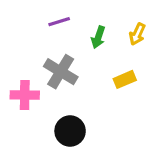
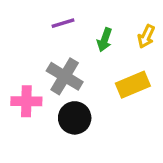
yellow rectangle: (125, 79) -> (133, 85), size x1.4
black circle: (70, 131) -> (75, 118), moved

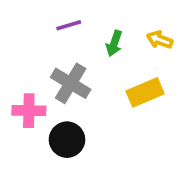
yellow arrow: (146, 36) -> (160, 40), turned 85
black circle: (75, 118) -> (67, 140), moved

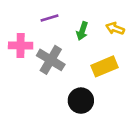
pink cross: (29, 111) -> (21, 45), moved
black circle: (67, 140) -> (81, 101), moved

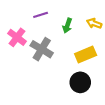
pink cross: (21, 45) -> (17, 37), turned 36
black circle: (81, 101) -> (80, 82), moved

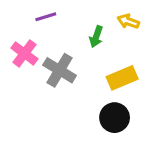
purple line: (41, 15) -> (46, 17), moved
yellow arrow: (94, 23) -> (128, 21), moved

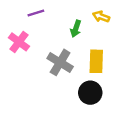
gray cross: (60, 70) -> (60, 62), moved
yellow rectangle: (122, 78) -> (96, 61), turned -65

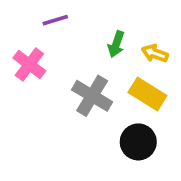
yellow arrow: (101, 17) -> (155, 53), moved
yellow rectangle: (96, 61) -> (147, 94), turned -60

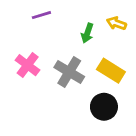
yellow arrow: (155, 53) -> (116, 23), moved
pink cross: (29, 64) -> (28, 65), moved

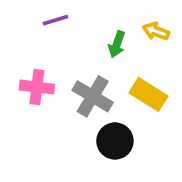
pink cross: (28, 65) -> (37, 87), turned -30
black circle: (104, 107) -> (115, 141), moved

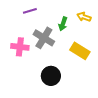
gray cross: (93, 96) -> (44, 38), moved
black circle: (115, 141) -> (51, 76), moved

